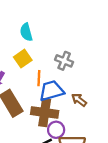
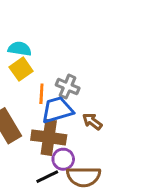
cyan semicircle: (26, 32) -> (20, 49), moved, turned 114
gray cross: (64, 61) -> (68, 87), moved

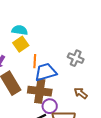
gray cross: (68, 87) -> (76, 58), moved
brown arrow: (92, 121) -> (81, 93), moved

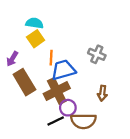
brown cross: (40, 91) -> (57, 91), turned -35
brown arrow: (81, 93) -> (102, 93), turned -120

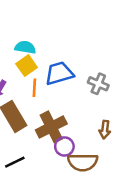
orange line: (51, 58) -> (34, 88), moved
blue trapezoid: (63, 70) -> (59, 73), moved
black line: (56, 121) -> (15, 162), moved

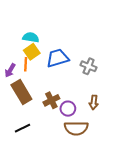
orange line: (34, 88) -> (26, 64), moved
brown cross: (51, 127) -> (51, 100), size x0.7
purple circle: (64, 146) -> (68, 109), moved

